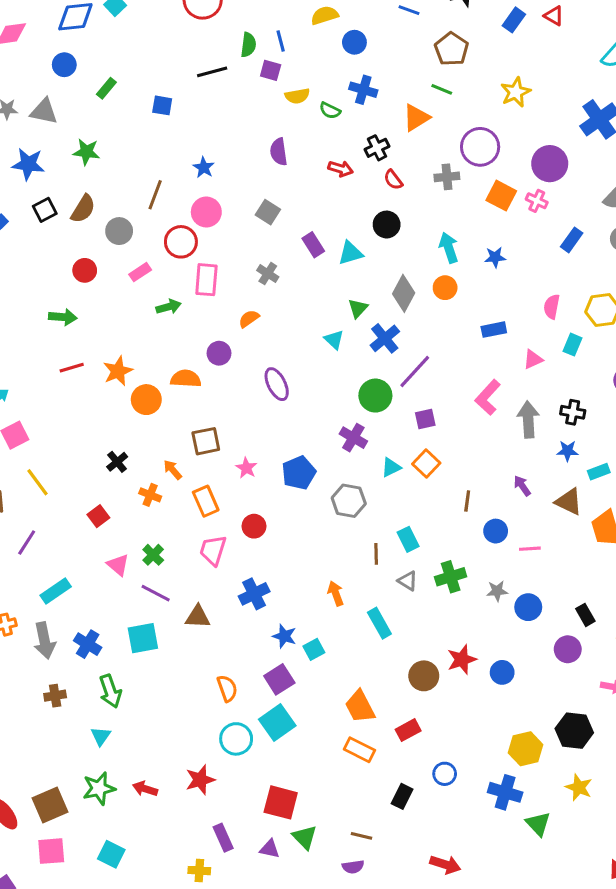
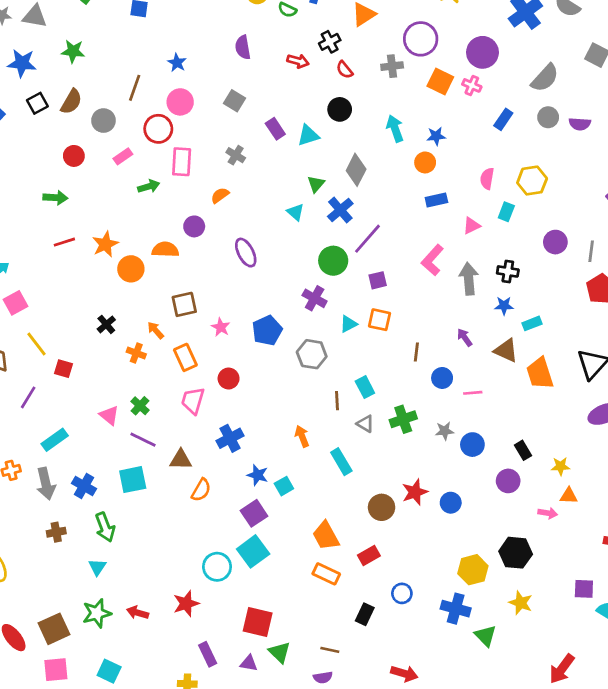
orange circle: (445, 288) -> (425, 162), moved
orange square: (426, 464) -> (379, 320), turned -30
red square: (98, 516) -> (63, 369), moved, turned -36
orange semicircle: (227, 688) -> (201, 490), moved, turned 50

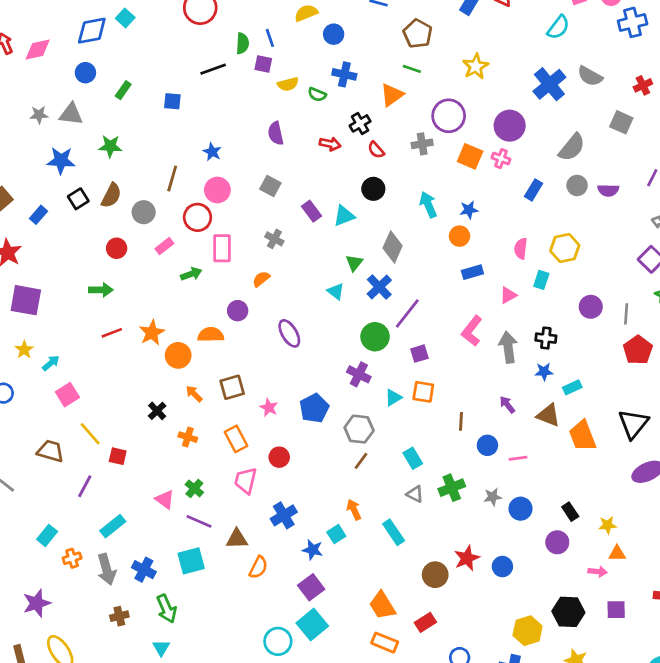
orange arrow: (156, 330) -> (194, 394), moved
brown line: (337, 401) -> (361, 461), moved, turned 42
cyan square: (284, 486) -> (336, 534), moved
purple square: (584, 589) -> (616, 610), moved

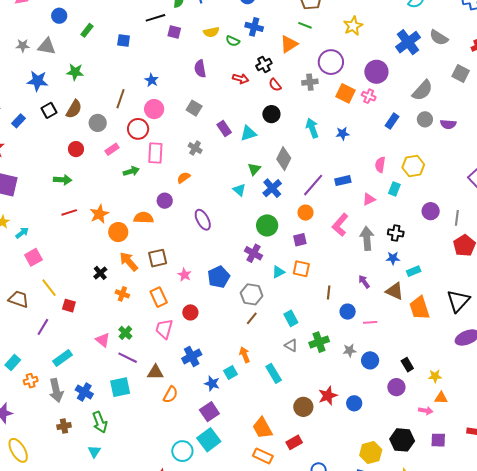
purple square: (263, 64) -> (174, 32), moved
orange circle: (459, 236) -> (305, 213), moved
purple line: (407, 313) -> (313, 185), moved
orange arrow: (194, 394) -> (129, 262), size x1.5

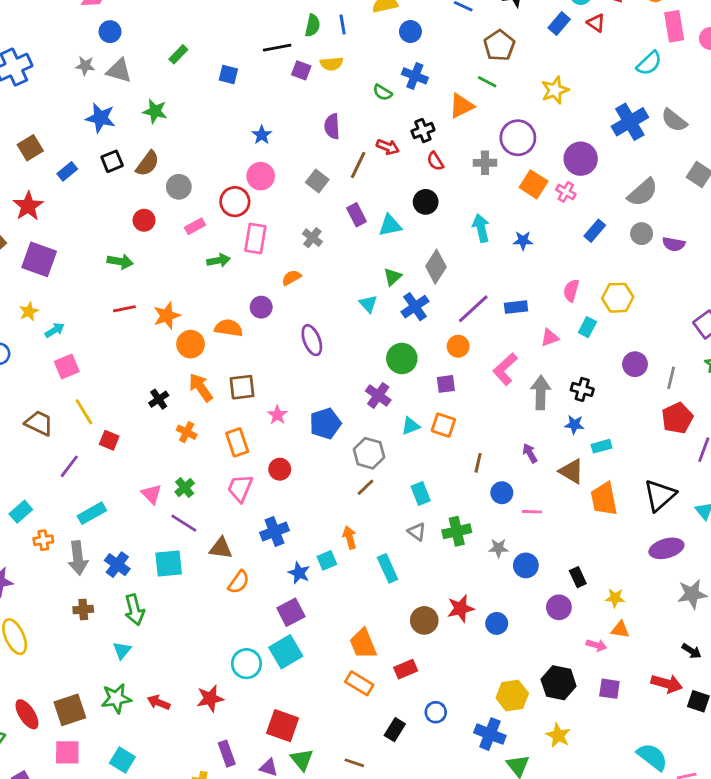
blue circle: (59, 16) -> (110, 32), moved
yellow semicircle: (211, 32) -> (332, 64), moved
brown line: (120, 99) -> (358, 165), moved

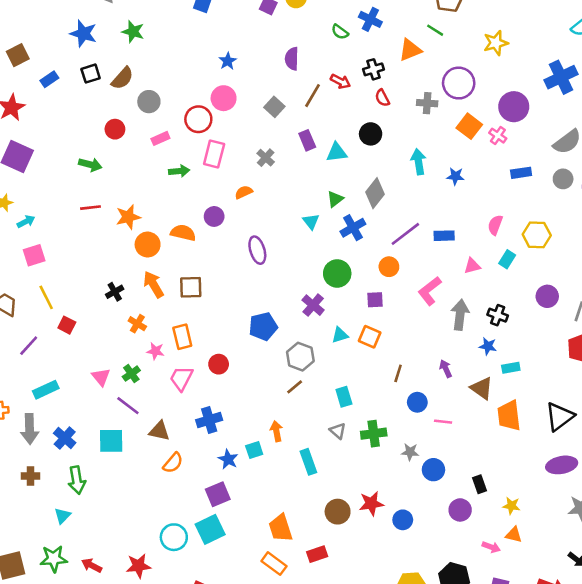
blue rectangle: (595, 231) -> (521, 173), turned 36
pink star: (277, 415) -> (155, 351), moved, turned -30

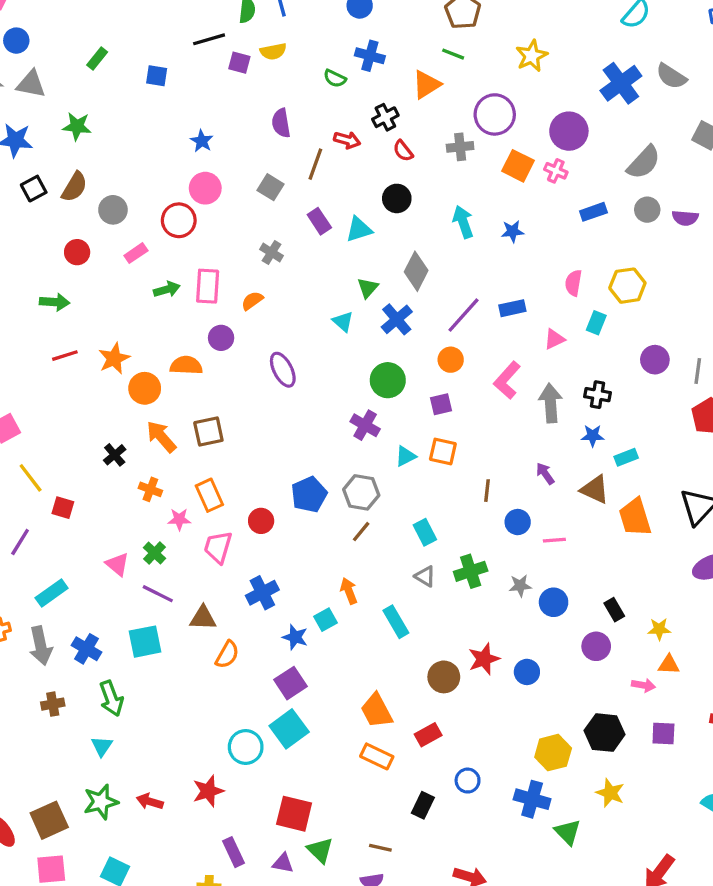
pink rectangle: (214, 154) -> (208, 286), moved
blue pentagon: (263, 326) -> (309, 494), moved

